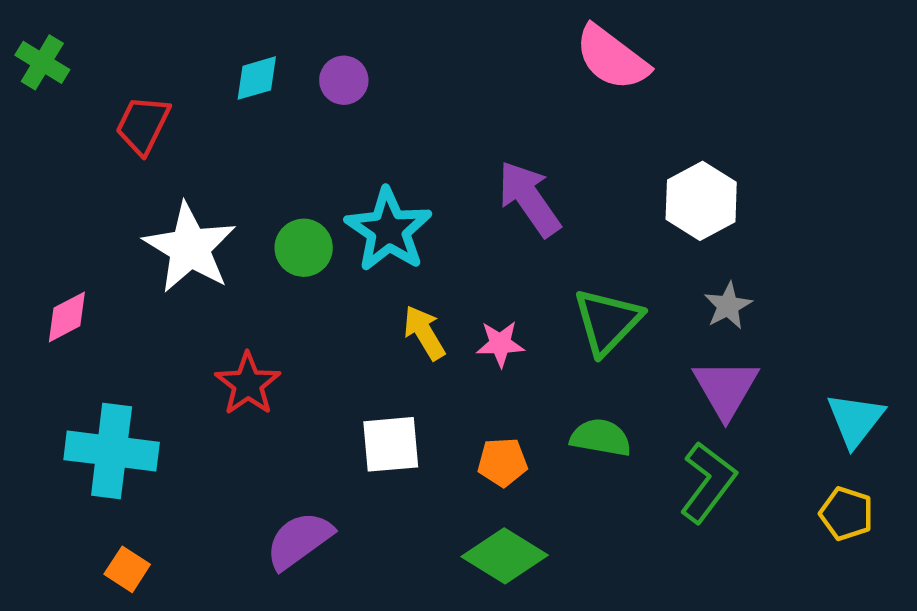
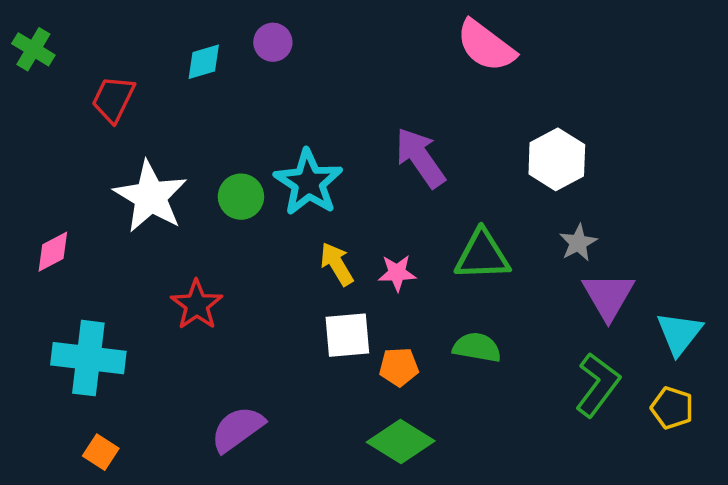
purple circle: (344, 80) -> (273, 42), moved
green triangle: (607, 321) -> (482, 255), turned 44
purple triangle: (726, 388) -> (608, 296), moved
white square: (391, 444) -> (347, 335), moved
green L-shape: (708, 482) -> (598, 385), moved

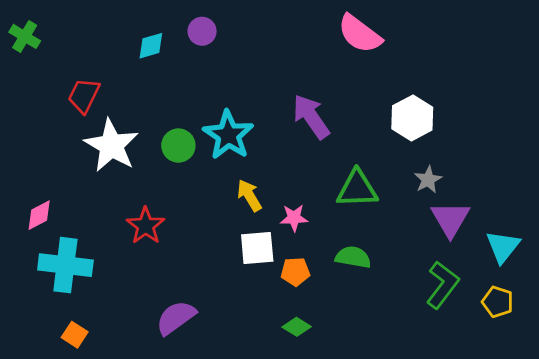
red trapezoid: (113, 99) -> (84, 96), moved
pink diamond: (53, 252) -> (39, 215), moved
pink star: (397, 273) -> (294, 218), moved
green diamond: (401, 441) -> (297, 327), size x0.6

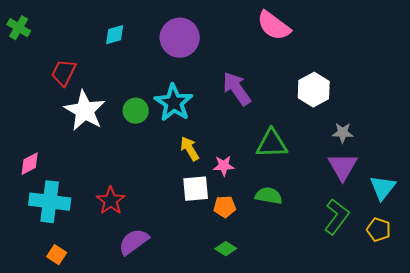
purple circle: (202, 31) -> (180, 38), moved, size x1.8
gray star: (428, 180) -> (343, 133), moved, turned 30
red star: (146, 226) -> (111, 201), moved

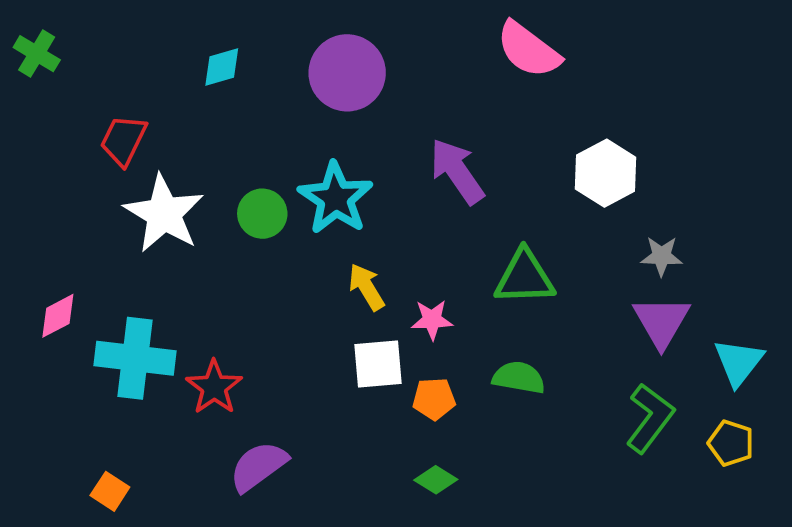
cyan cross: (50, 202) -> (135, 358), moved

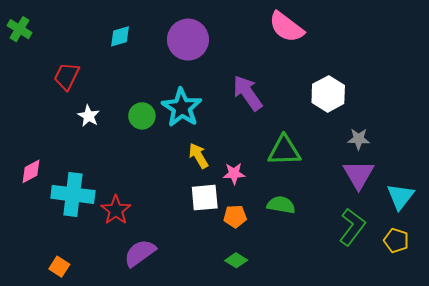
white star: (164, 214) -> (89, 116), size x0.5

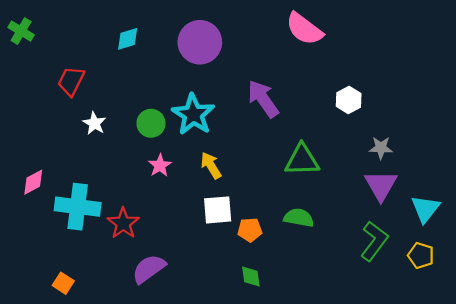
white hexagon: (328, 94) -> (349, 100), size x0.7
pink star: (234, 173) -> (160, 165), moved, turned -30
green diamond: (236, 260) -> (251, 277), turned 50

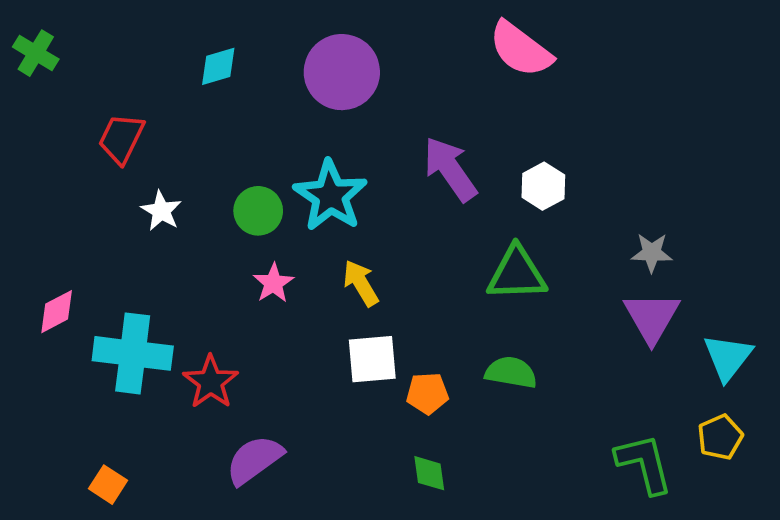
white hexagon: (349, 100) -> (543, 186), moved
green L-shape: (374, 241) -> (644, 464), moved, turned -51
yellow pentagon: (421, 255) -> (720, 437), turned 30

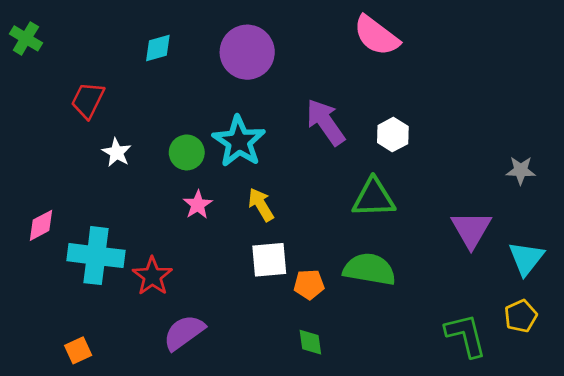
gray star: (652, 253) -> (521, 170), moved
green semicircle: (511, 372) -> (369, 269), size x1.4
orange square: (108, 485) -> (78, 350), turned 32

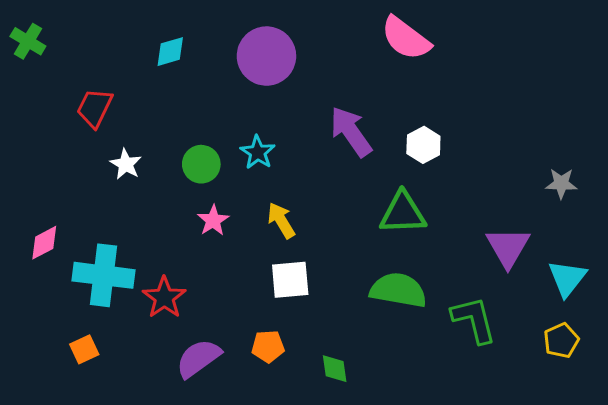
cyan star: (239, 141) -> (258, 152), size x0.6
orange pentagon: (309, 284) -> (268, 346), moved
green L-shape: (466, 335) -> (474, 320), moved
orange square: (78, 350) -> (84, 349), moved

